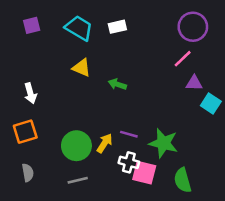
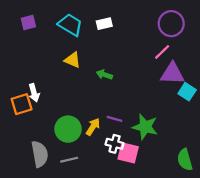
purple triangle: (194, 83) -> (172, 74), size x1.6
white arrow: (30, 93) -> (34, 93), moved
orange square: (25, 132) -> (22, 104), moved
gray semicircle: (28, 173) -> (40, 154), moved, size x1.6
green semicircle: (183, 180) -> (185, 160), moved

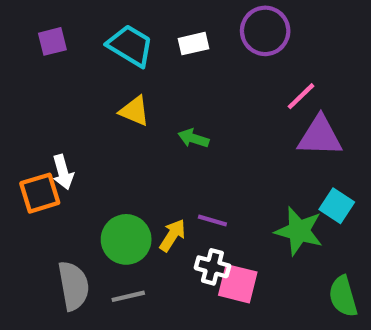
purple circle: (171, 24) -> (265, 31), moved
cyan square: (187, 92) -> (337, 206), moved
green star: (145, 127) -> (299, 231), moved

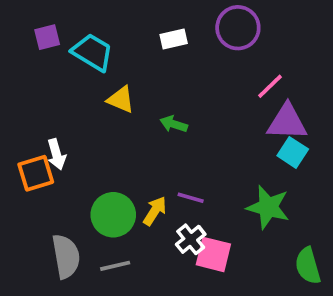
cyan trapezoid: (130, 46) -> (92, 52), moved
cyan square: (337, 206) -> (293, 152), moved
white cross: (212, 267) -> (191, 239), turned 36

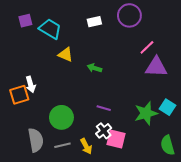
cyan square: (293, 152) -> (168, 107), moved
green star: (268, 207) -> (146, 113), turned -30
yellow arrow: (155, 211) -> (86, 146), moved, turned 119

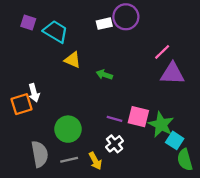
purple circle: (129, 15) -> (126, 17), moved
purple square: (25, 21) -> (28, 22), turned 32
cyan square: (168, 107) -> (175, 140), moved
green star: (146, 113) -> (161, 125), turned -30
pink square: (116, 139) -> (138, 117), moved

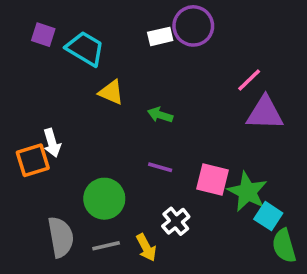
purple line: (115, 119) -> (160, 167), moved

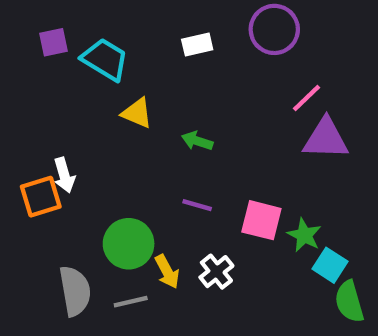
purple circle: (193, 26) -> (274, 29), moved
purple square: (43, 35) -> (54, 42), turned -30
green star: (247, 192) -> (304, 235), size x0.7
yellow arrow: (146, 248) -> (167, 272), moved

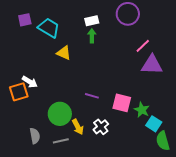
green arrow: (197, 141) -> (92, 36), moved, turned 72
white arrow: (64, 175) -> (30, 82), turned -42
gray semicircle: (75, 291) -> (35, 136), size x0.7

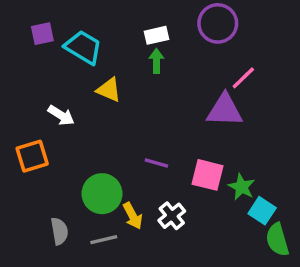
purple triangle: (152, 65) -> (225, 110), moved
white arrow: (30, 82) -> (61, 115), moved

